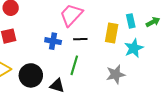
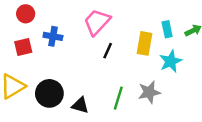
black line: (80, 39) -> (108, 51), turned -64
blue cross: (53, 41) -> (53, 36), moved
green line: (74, 65) -> (118, 98), moved

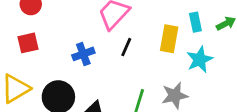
blue cross: (53, 36) -> (83, 54), moved, turned -30

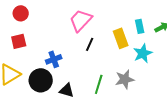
yellow rectangle: (169, 39) -> (121, 38), turned -30
blue cross: (83, 54) -> (54, 59), moved

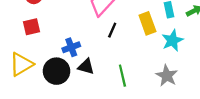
gray star: (125, 79) -> (167, 76), moved, turned -30
green line: (99, 84) -> (122, 76), turned -30
black triangle: (67, 90) -> (86, 67), moved

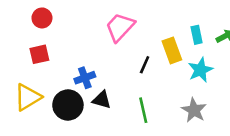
black line: (112, 30) -> (145, 65), moved

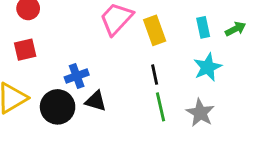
yellow rectangle: (172, 50) -> (155, 30), moved
black line: (145, 65) -> (155, 75), moved, turned -36
green line: (143, 110) -> (161, 107), moved

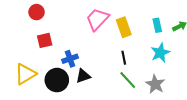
red square: (25, 50) -> (45, 40), moved
black triangle: (96, 101) -> (83, 76), turned -35
green line: (161, 107) -> (128, 80), turned -30

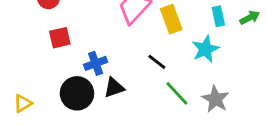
cyan star: (160, 53) -> (205, 49), moved
black line: (124, 58) -> (157, 62), moved, turned -40
yellow triangle: (25, 74) -> (23, 103), moved, size x0.6

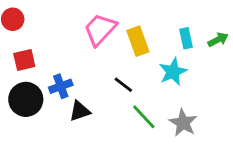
black circle: (77, 93) -> (26, 99), moved

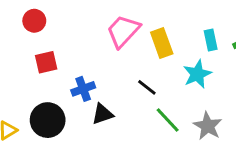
black circle: (26, 99) -> (48, 120), moved

